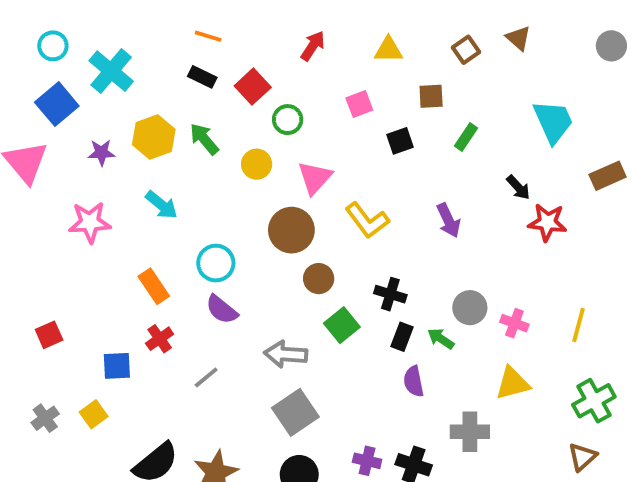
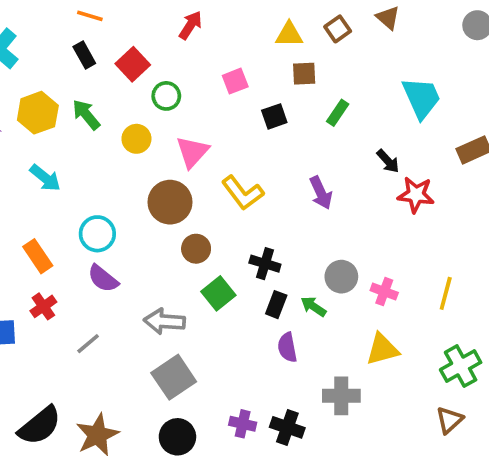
yellow triangle: (388, 50) -> (289, 35), moved
black rectangle: (202, 77) -> (84, 55), turned 35

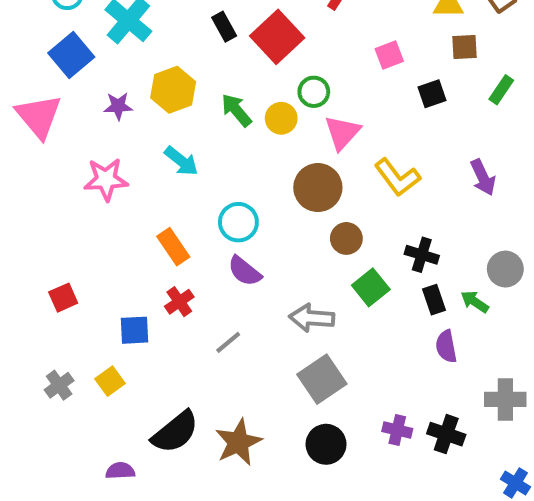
red square: (133, 64) -> (277, 37), size x1.4
green circle: (166, 96) -> (314, 92), moved
green arrow: (86, 115) -> (236, 110), moved
black rectangle: (276, 305) -> (434, 300), turned -40

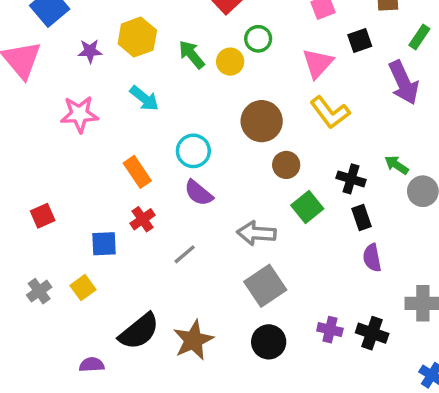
pink triangle: (342, 133) -> (318, 63), moved
purple arrow: (483, 177) -> (404, 83), moved, size x1.4
green arrow: (475, 302) -> (397, 165), moved

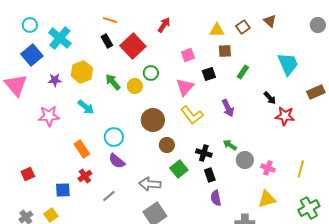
purple arrow: (404, 83) -> (228, 108), moved, size x0.7

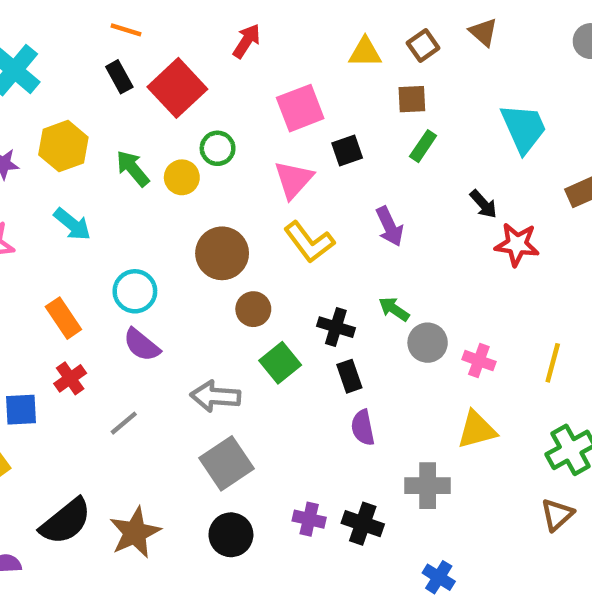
brown square: (225, 51) -> (412, 99), moved
pink square: (188, 55) -> (300, 108), size x1.5

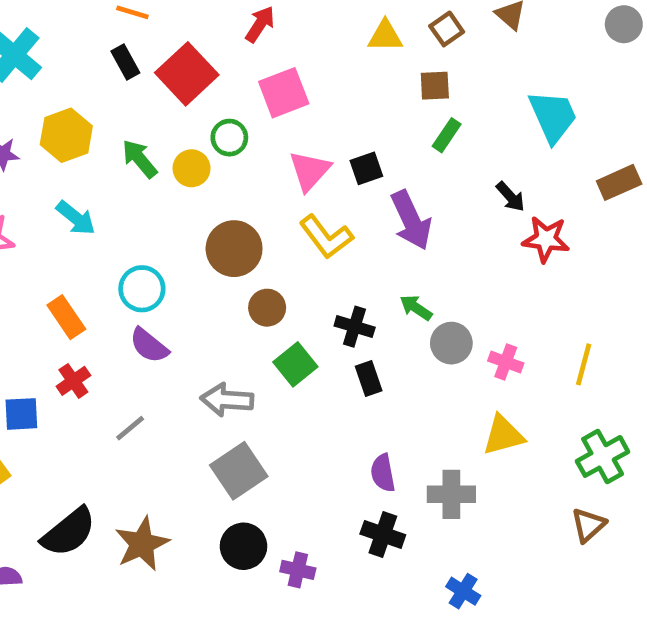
pink square: (300, 108) -> (284, 93), moved
black square: (347, 151) -> (366, 168), moved
purple arrow: (390, 226) -> (411, 220), size x1.4
purple semicircle: (363, 428) -> (383, 473), moved
purple cross: (309, 519) -> (298, 570), moved

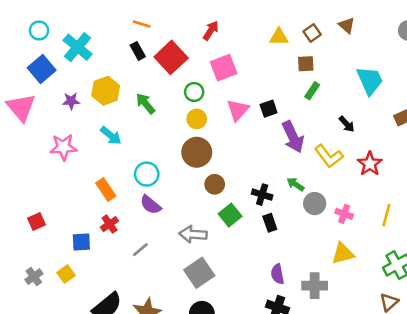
yellow circle: (192, 168) -> (197, 119), moved
yellow L-shape: (326, 237) -> (329, 156), moved
red star: (546, 239) -> (370, 164), moved, turned 30

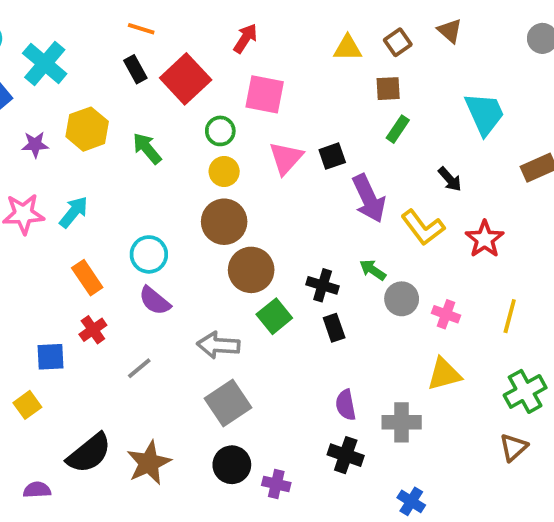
pink square: (224, 68) -> (265, 94), turned 32
cyan arrow: (111, 136) -> (74, 212), moved, turned -90
brown circle: (215, 184) -> (251, 270), size x1.5

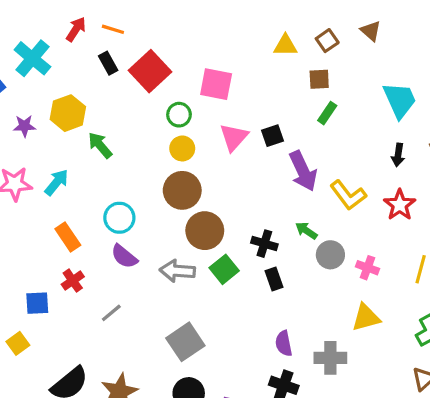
red arrow: (245, 38) -> (76, 29), moved
green arrow: (147, 148) -> (100, 145), moved
black arrow: (450, 179) -> (398, 155), moved, turned 50
gray arrow: (218, 345) -> (177, 271), moved

